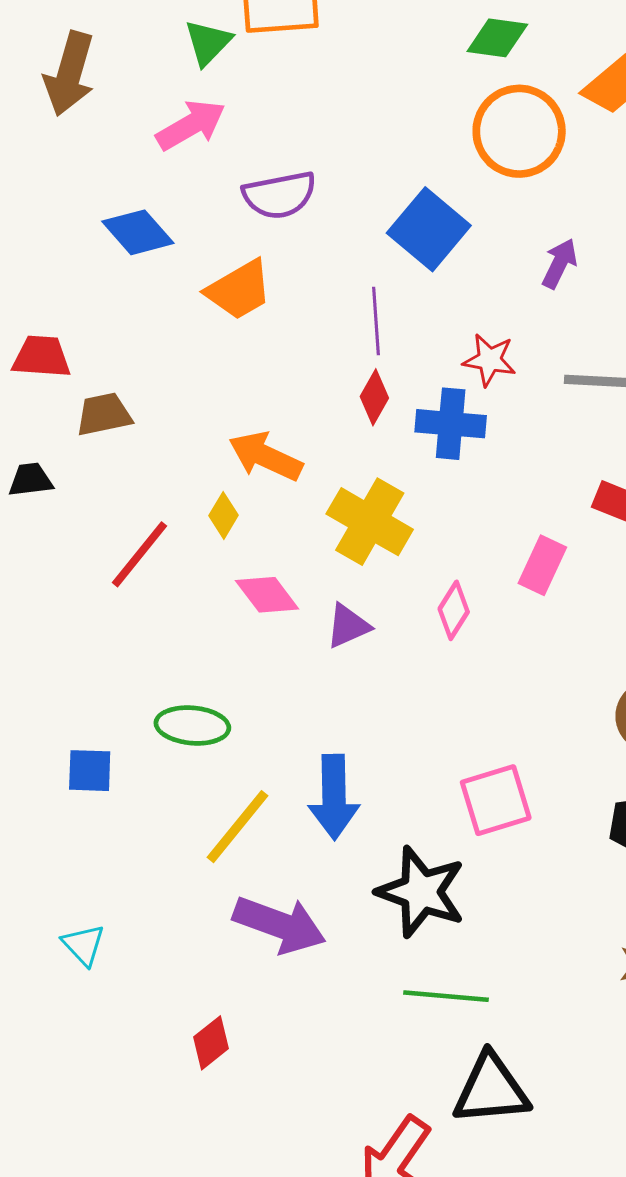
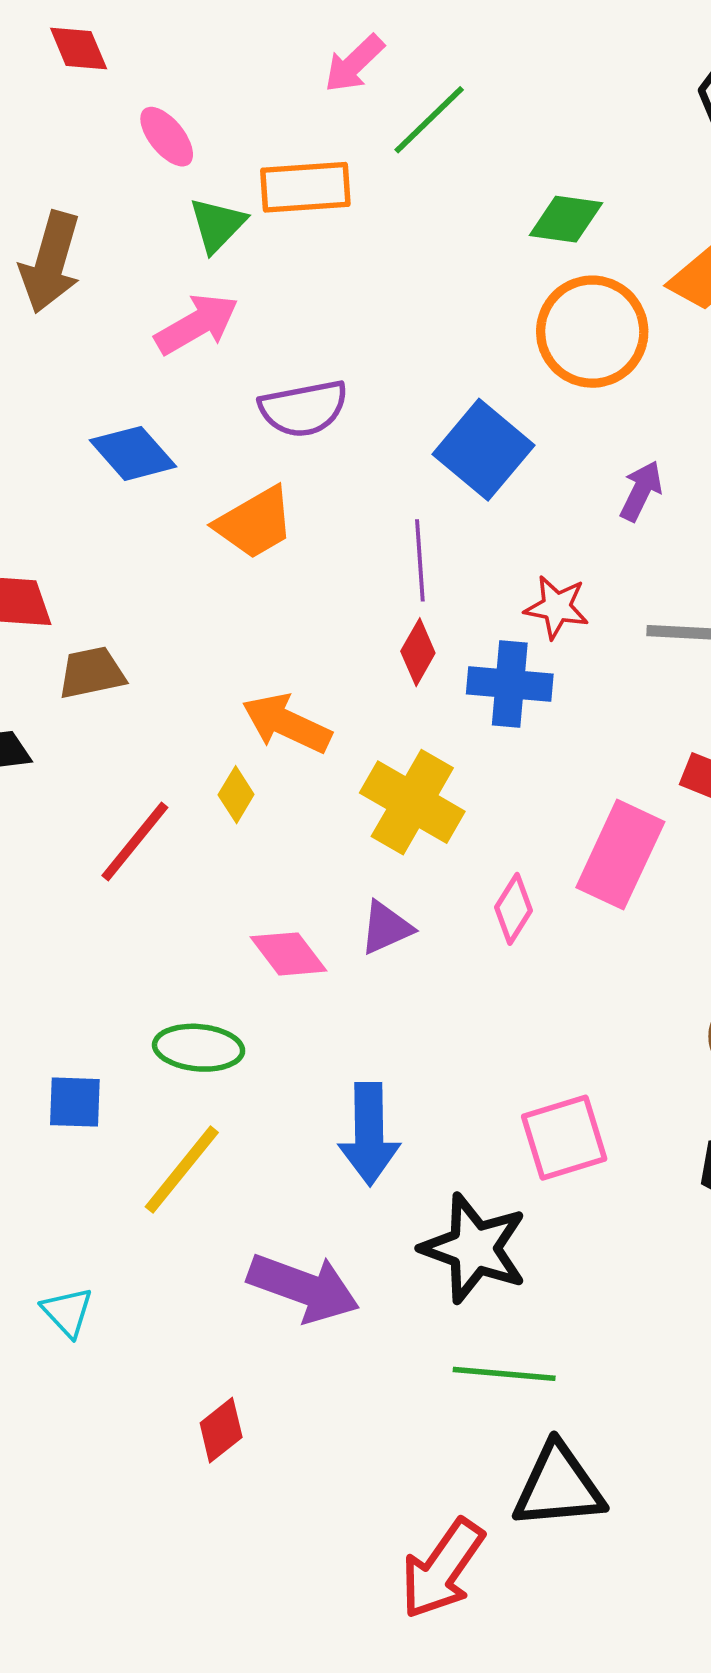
pink rectangle: (542, 565) -> (620, 855), size x1.5
pink diamond: (267, 595) -> (289, 954), moved
yellow line: (237, 827) -> (182, 1170), moved

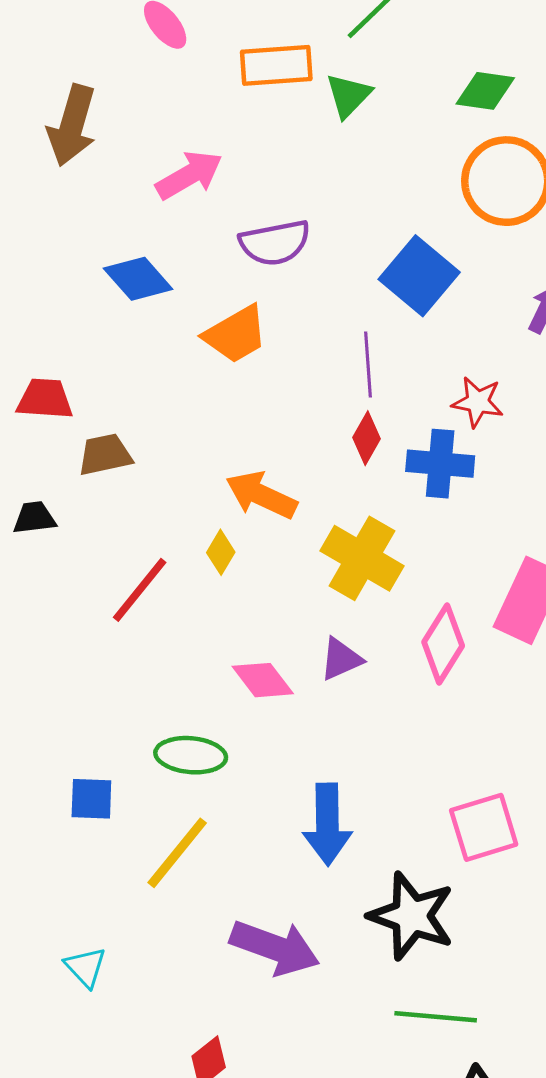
green triangle: (217, 225) -> (348, 95), moved
pink diamond: (513, 909) -> (443, 644), size x1.4

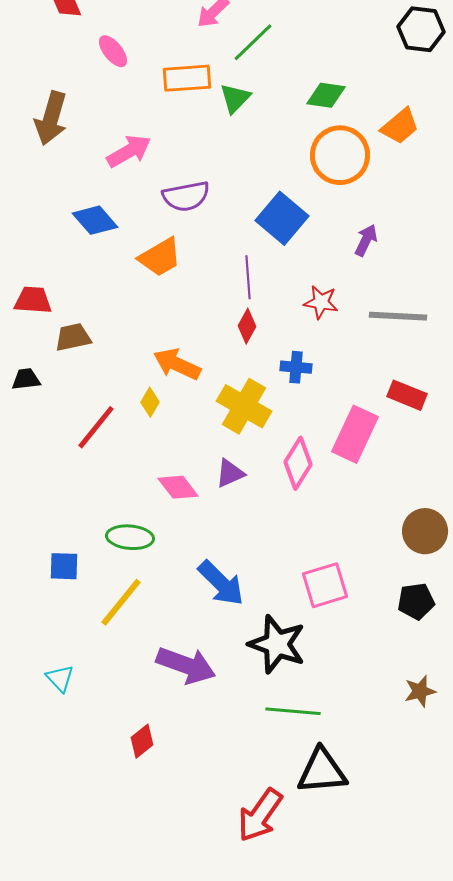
blue cross: (440, 464) -> (296, 367), moved, size x0.7
blue arrow: (327, 824) -> (221, 583), turned -44

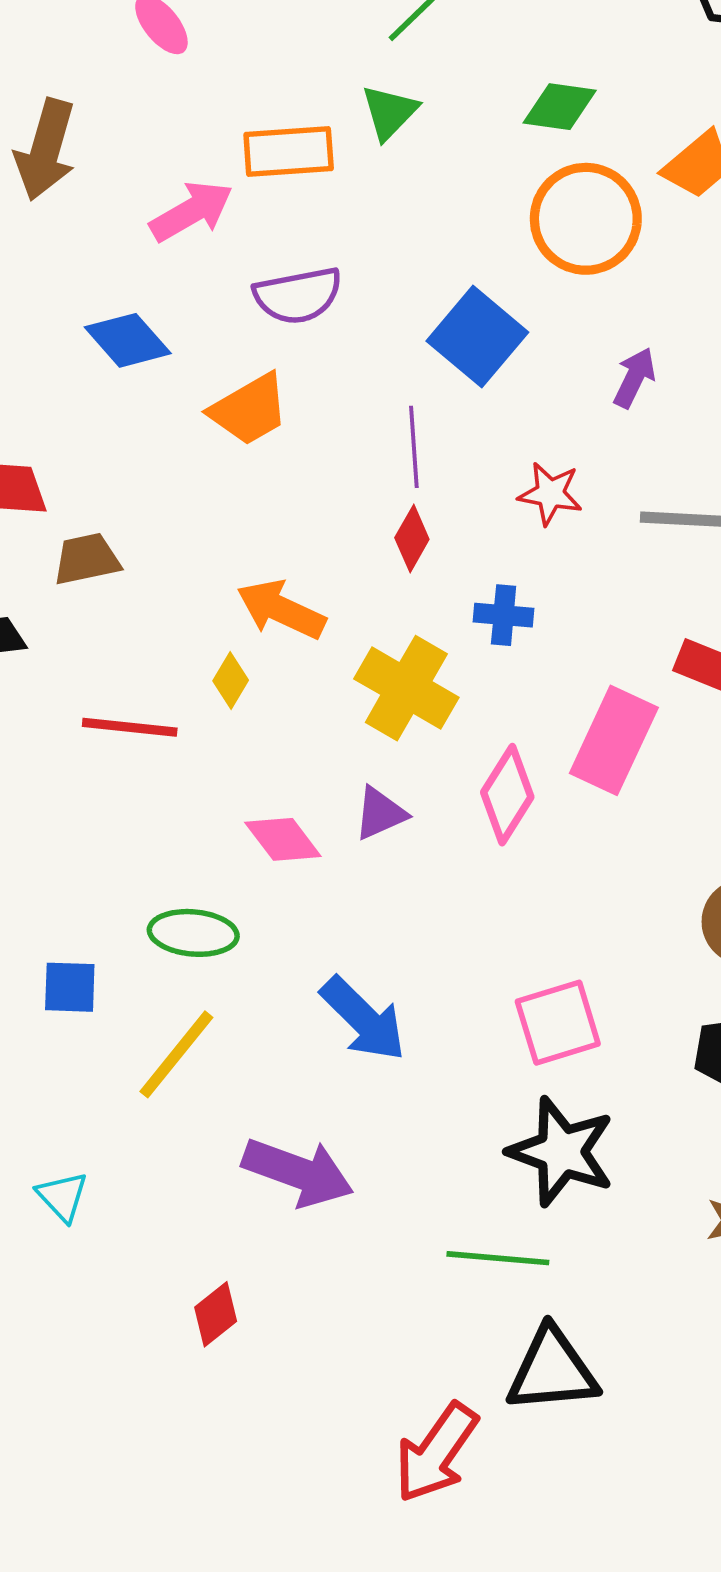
orange rectangle: (187, 78) -> (289, 152), moved
red line: (96, 427) -> (130, 727), turned 57
black star: (277, 644) -> (561, 1152), moved

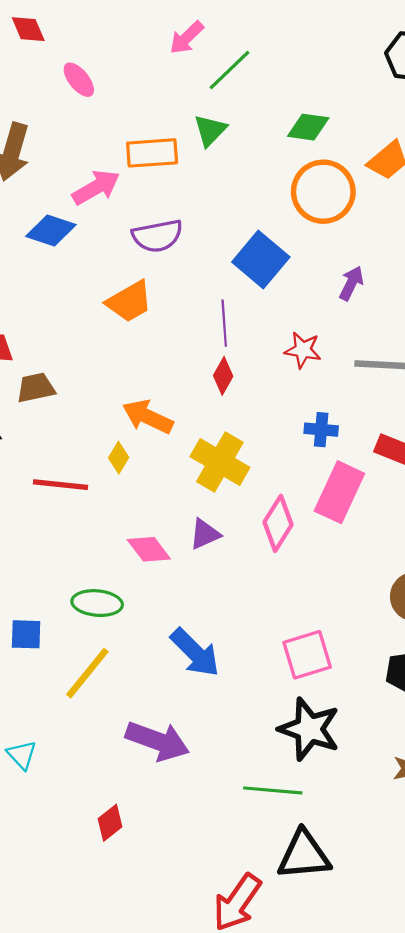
blue diamond: (128, 340) -> (51, 230), moved, turned -30
blue cross: (504, 615) -> (321, 430), moved

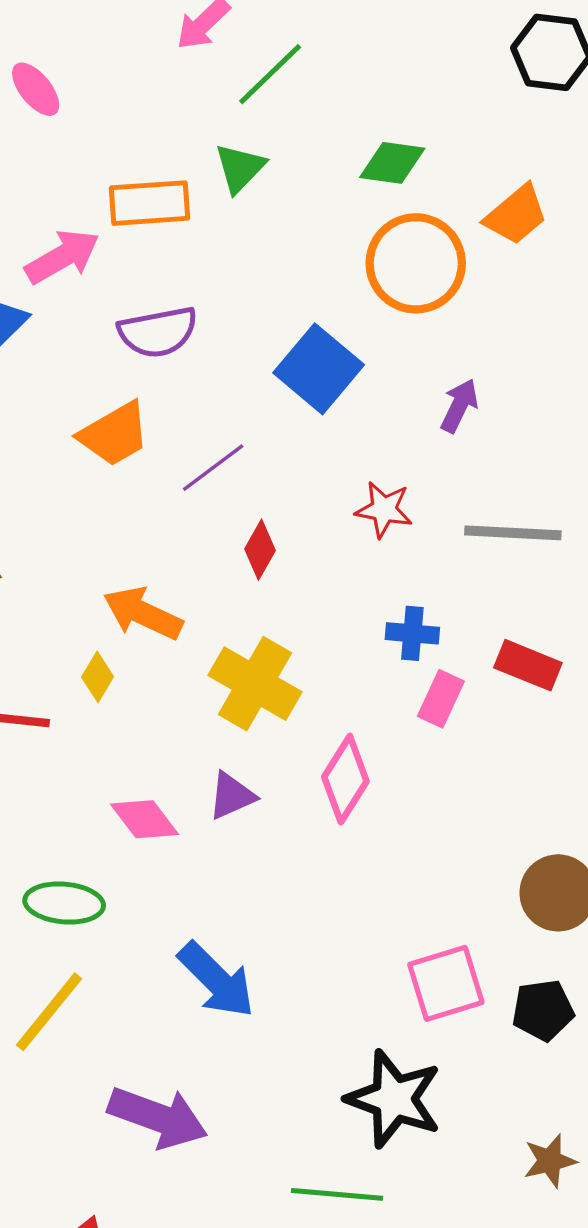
purple line: (224, 323) -> (213, 468), moved, turned 57
pink rectangle: (339, 492) -> (441, 699), moved, size x0.6
pink square: (307, 655) -> (446, 983), moved

